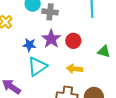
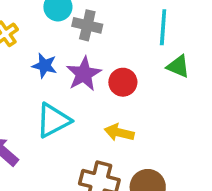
blue star: (29, 45) -> (45, 66), moved
green triangle: (104, 51) -> (178, 66), moved

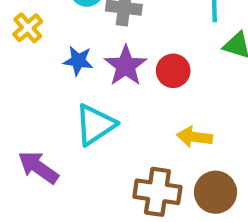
yellow arrow: (119, 133) -> (194, 137), moved

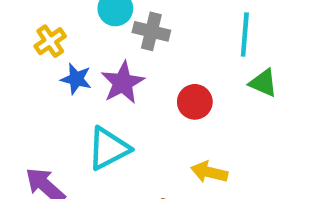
blue star: (78, 61) -> (76, 79), moved
purple star: (126, 66) -> (123, 83), moved

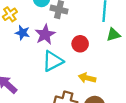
green triangle: (263, 83) -> (113, 35), turned -40
cyan triangle: (109, 148) -> (53, 61), moved

